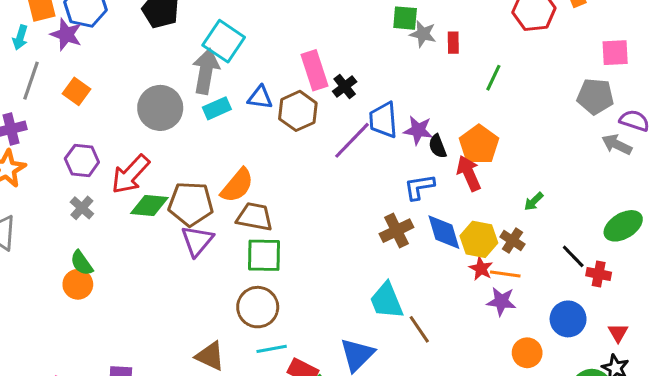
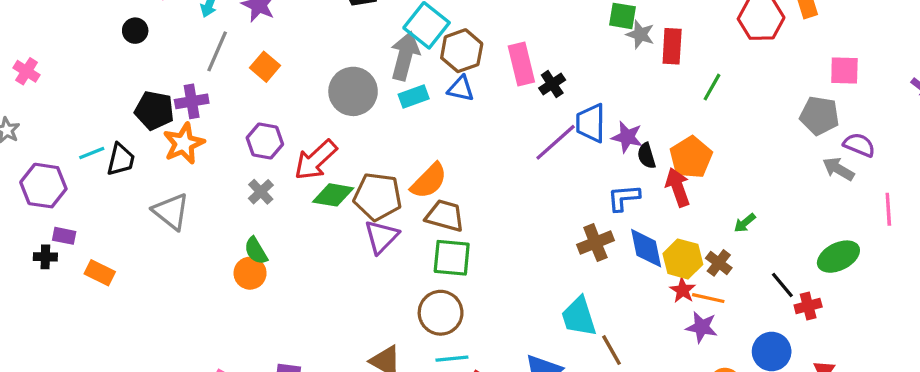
red rectangle: (453, 43) -> (672, 46), size x1.5
brown hexagon: (298, 111) -> (462, 51), moved
red cross: (599, 274) -> (808, 306), turned -30

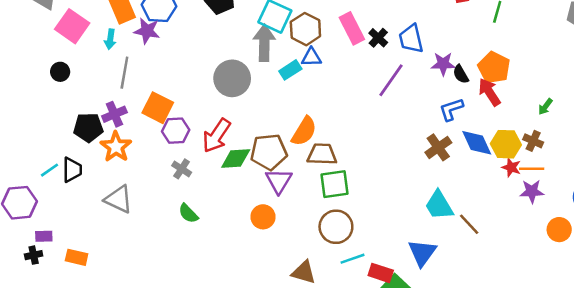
orange square: (265, 67) -> (158, 108), moved, size x1.4
cyan rectangle: (414, 97) -> (290, 70), moved
blue trapezoid: (591, 123) -> (411, 39), moved
orange circle: (250, 273) -> (263, 217), moved

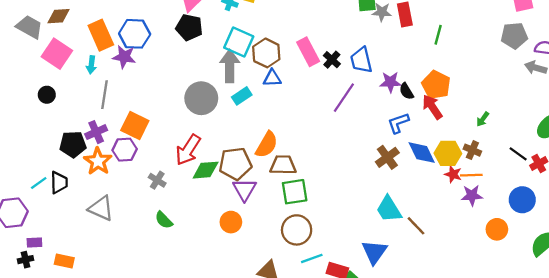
cyan rectangle: (290, 70) -> (242, 96), moved
purple hexagon: (176, 131) -> (125, 150), moved

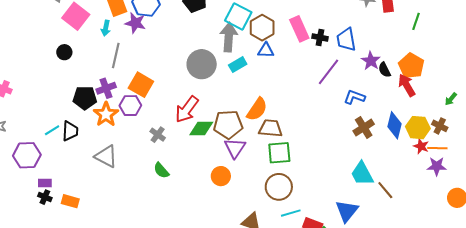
black cross: (332, 60) -> (320, 37), turned -35
purple star: (390, 82) -> (371, 61), turned 30
blue L-shape: (398, 123) -> (354, 97), moved, turned 35
blue diamond: (422, 153) -> (395, 125), turned 36
black cross: (25, 260) -> (45, 197), moved, turned 32

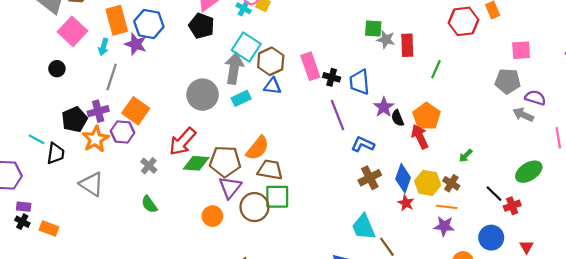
purple line: (328, 72) -> (337, 115), turned -64
black pentagon: (85, 98) -> (74, 119), turned -30
cyan line: (52, 130) -> (36, 139), moved, turned 56
red star: (421, 146) -> (406, 203), moved
brown circle: (279, 187) -> (254, 207), moved

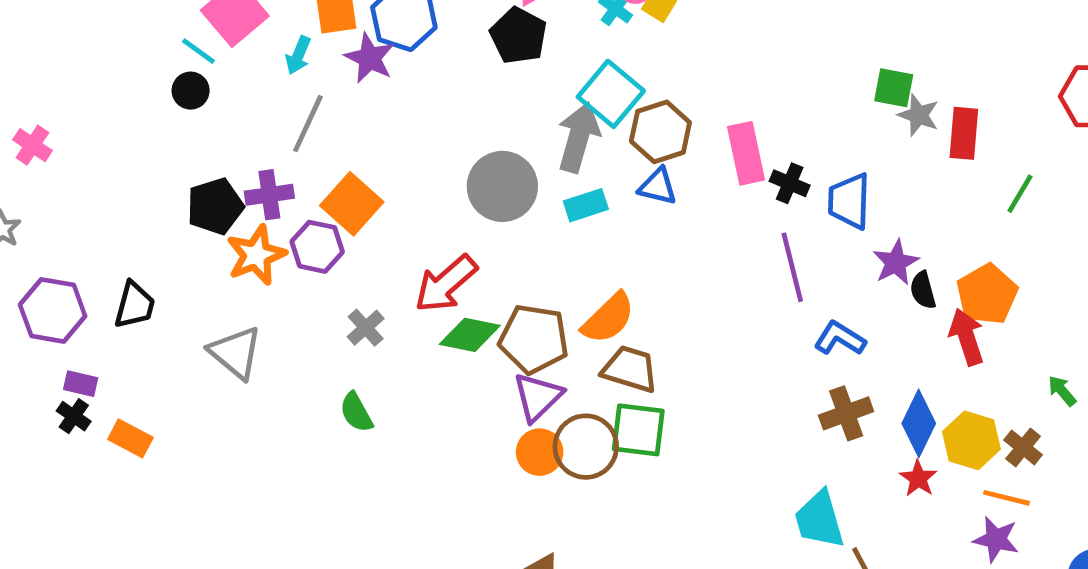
cyan line: (36, 139) -> (198, 51), moved
black trapezoid: (56, 153) -> (135, 305), moved
green arrow: (466, 156) -> (1062, 391), turned 88
orange circle: (212, 216) -> (540, 452), moved

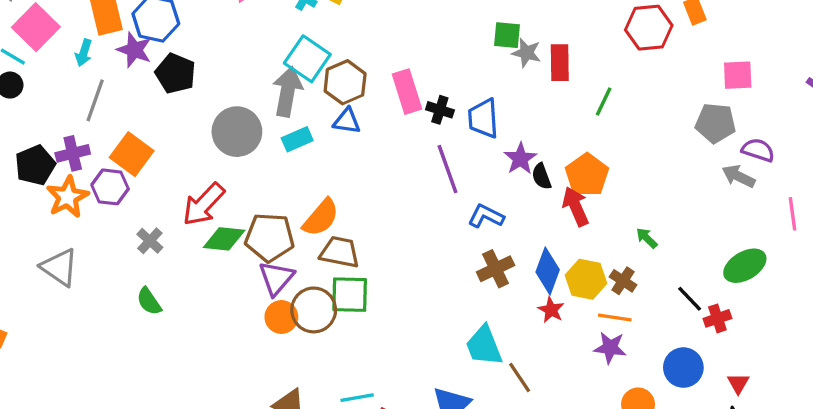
black pentagon: (518, 36) -> (175, 73), moved

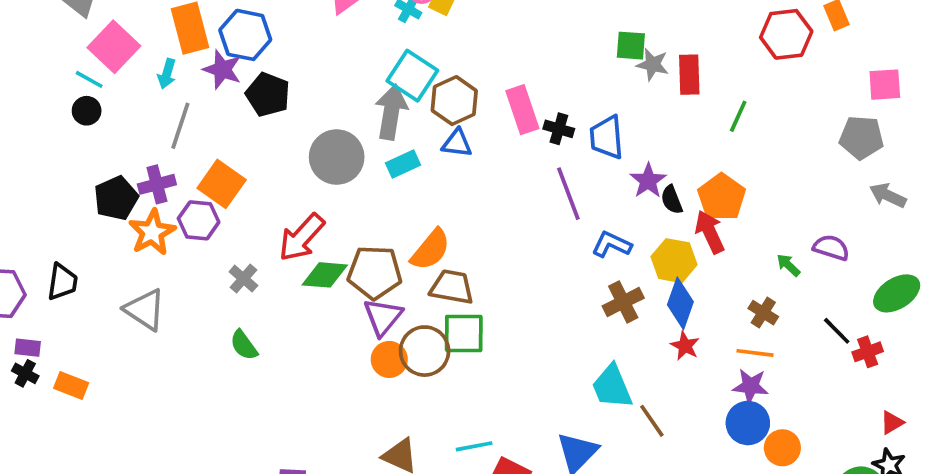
purple semicircle: (758, 150) -> (831, 248), moved
yellow hexagon: (586, 279) -> (674, 261), moved
blue circle: (683, 368) -> (748, 423), moved
red triangle: (738, 383) -> (892, 423), turned 30

